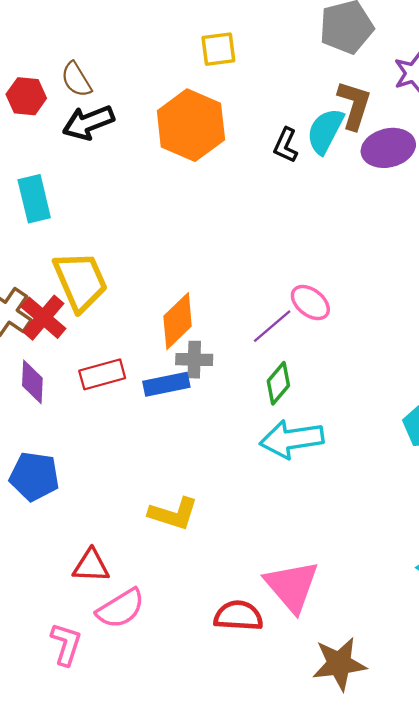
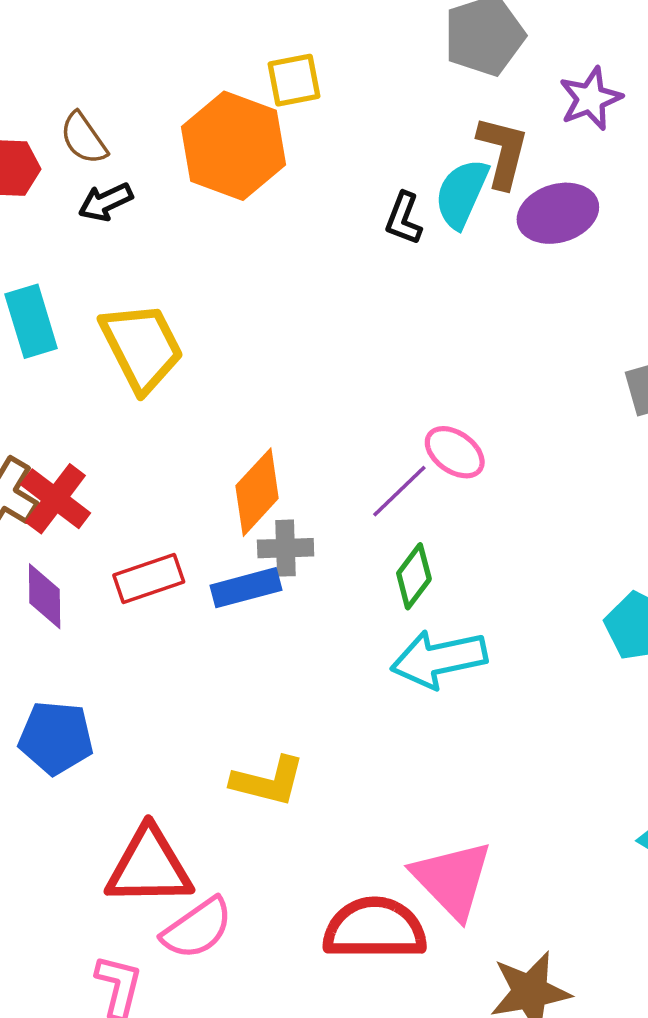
black arrow: (88, 123) -> (106, 202), size x0.7
orange hexagon: (191, 125) -> (233, 146), moved
yellow trapezoid: (80, 281) -> (142, 347), moved
red triangle: (91, 566) -> (149, 867), size x1.6
red semicircle: (238, 616) -> (375, 929), size x1.4

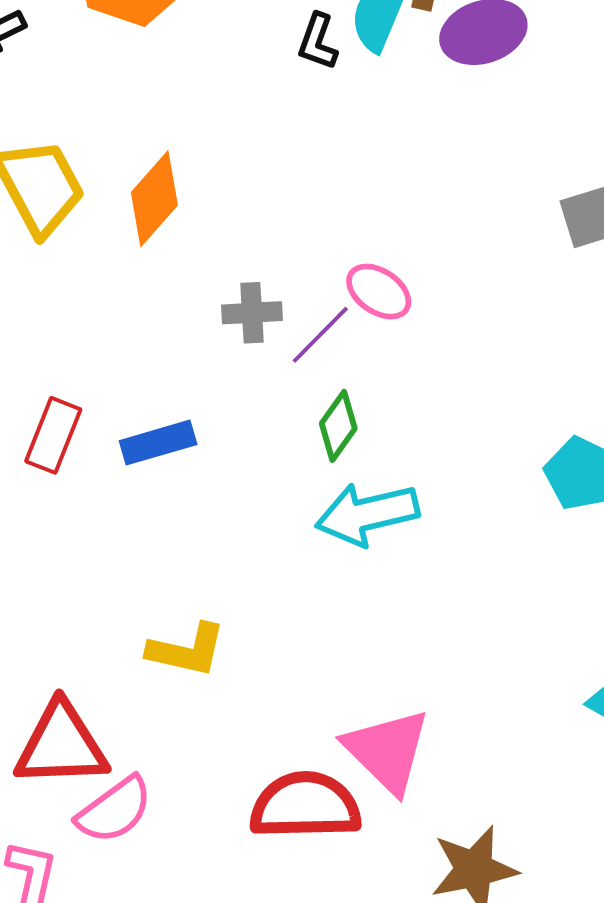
orange diamond: (257, 492) -> (154, 199), moved
gray cross: (286, 548) -> (252, 313), moved
red rectangle: (149, 579) -> (53, 435), turned -48

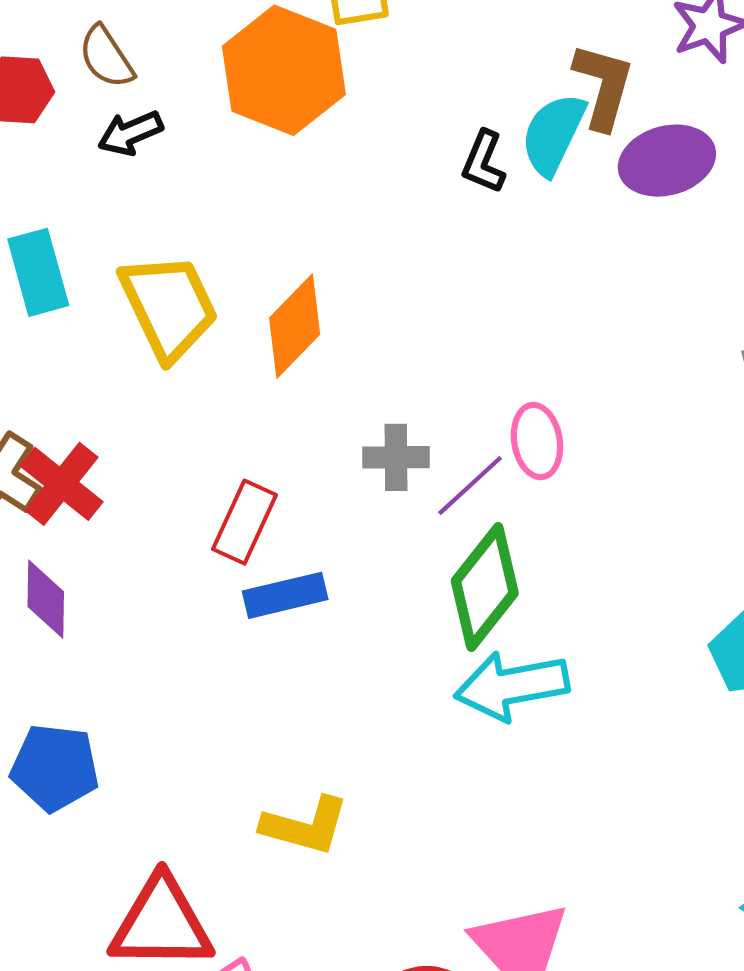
pink ellipse: (379, 292) -> (537, 441), turned 44
green diamond: (338, 426) -> (485, 587), size x1.6
red rectangle: (53, 435) -> (245, 522), moved

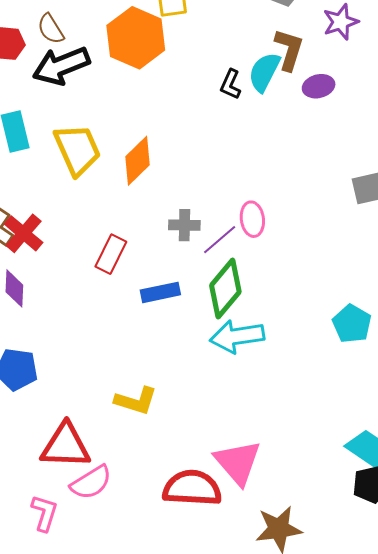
black arrow: (130, 133) -> (61, 66), size x1.8
purple ellipse: (667, 161) -> (319, 86), size x0.7
blue rectangle: (285, 595) -> (160, 292), moved

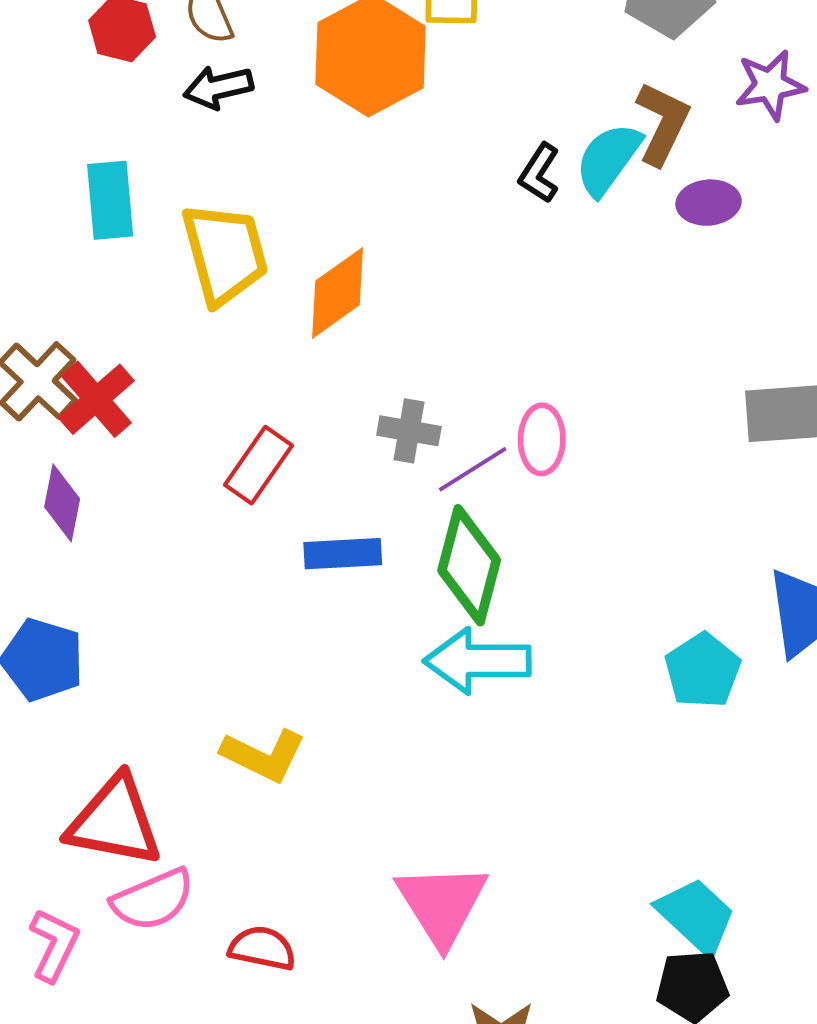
black arrow: (61, 66) -> (218, 87), size x0.6
green diamond: (225, 289) -> (469, 565), turned -34
red semicircle: (192, 488) -> (262, 948), moved, size x0.6

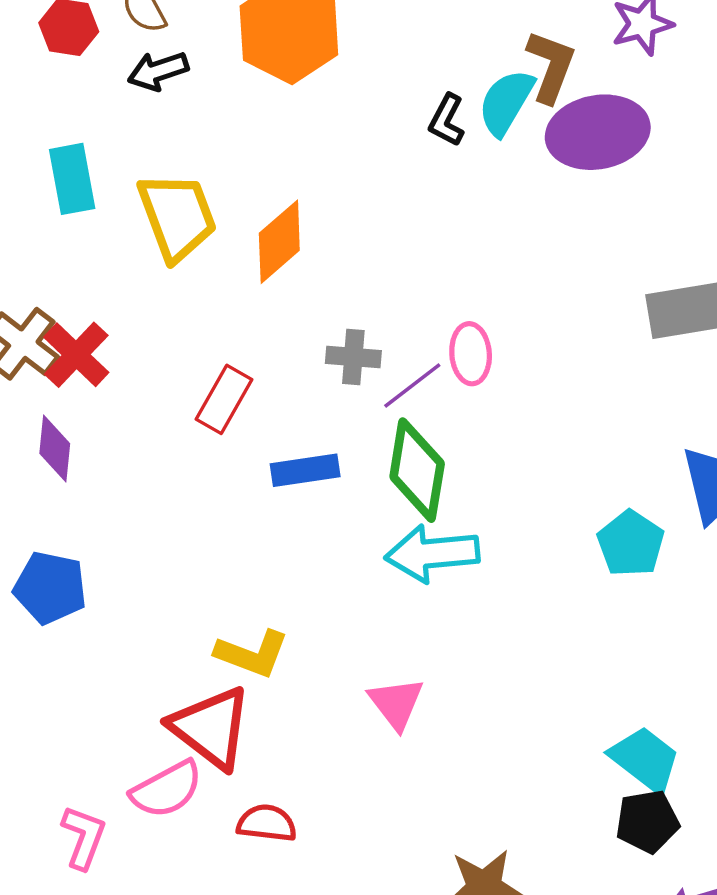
purple ellipse: (709, 203) -> (598, 132), size x1.8
red triangle: (115, 821) -> (211, 728), moved, turned 32
pink triangle: (442, 904) -> (396, 703), moved, size x0.7

